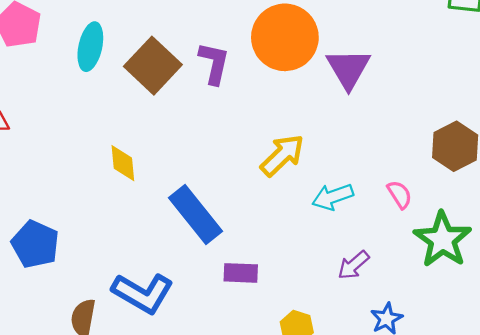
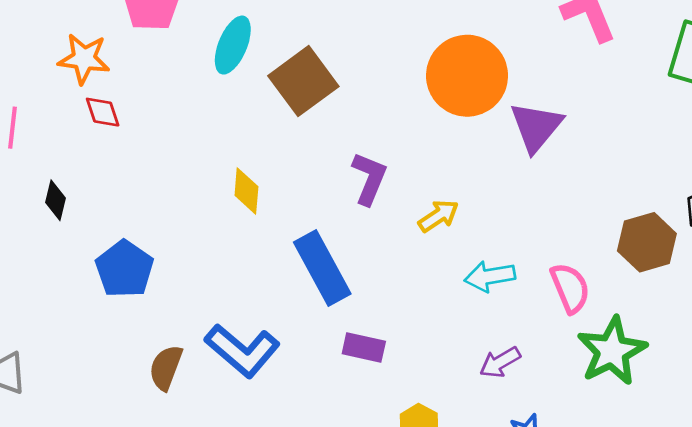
purple L-shape: (214, 63) -> (369, 178), moved
yellow arrow: (282, 155) -> (439, 216), size x0.7
pink semicircle: (400, 194) -> (570, 288), size x1.4

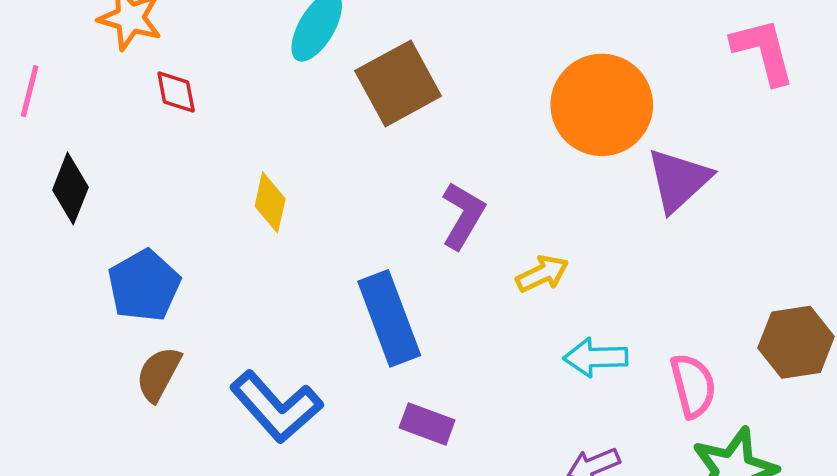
red diamond: (103, 112) -> (176, 92), moved
yellow diamond: (246, 191) -> (270, 202), moved
black diamond: (56, 200) -> (70, 189), size x1.4
brown semicircle: (166, 368) -> (159, 374), moved

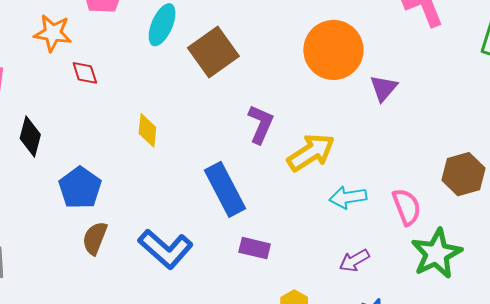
purple triangle: (679, 180) -> (384, 88), size x0.7
yellow arrow: (542, 274) -> (311, 152), size x1.6

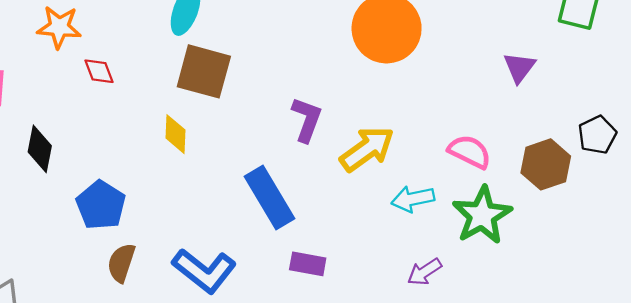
brown square: (213, 52) -> (204, 71), moved, turned -36
purple triangle: (384, 88) -> (519, 67), moved
pink semicircle: (407, 207) -> (470, 152), moved, turned -39
green star: (437, 254) -> (482, 215), moved

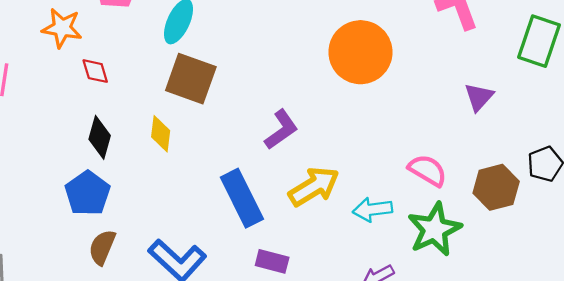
purple L-shape: (307, 119) -> (281, 130), turned 30
black diamond: (40, 149) -> (100, 137), moved
yellow arrow: (367, 149) -> (314, 187), moved

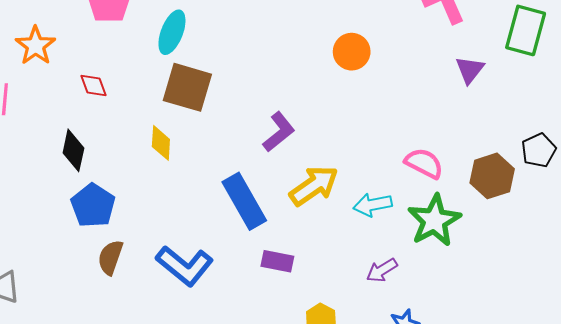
orange star: (62, 28) -> (35, 46), moved, turned 30
orange circle: (360, 52) -> (352, 52), size x0.6
purple triangle: (479, 97) -> (470, 70), moved
black diamond: (100, 137) -> (73, 150), moved

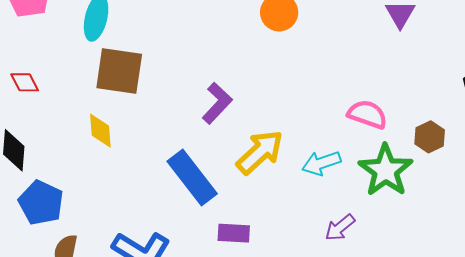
brown hexagon: (492, 176) -> (430, 137), moved, size x0.7

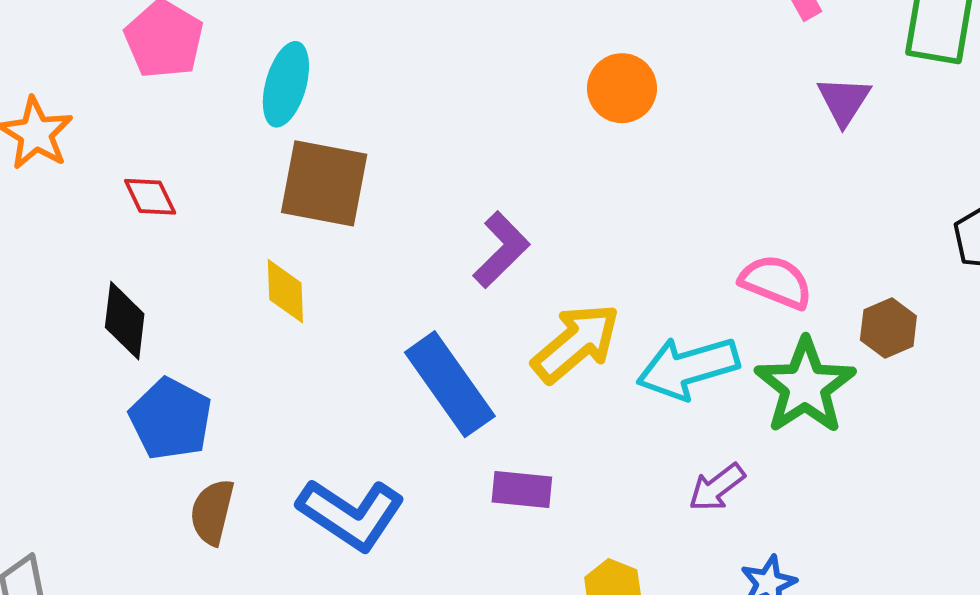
cyan arrow: (321, 163) -> (688, 368), size x1.4

